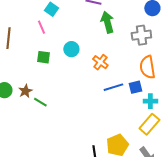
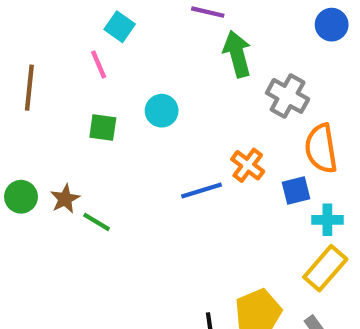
gray cross: (141, 35) -> (288, 96), moved, turned 36
orange cross: (100, 62) -> (248, 165), moved
blue line: (113, 87) -> (201, 190), moved

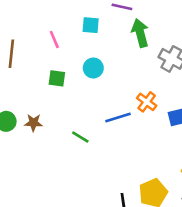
cyan square: (120, 27) -> (91, 25), moved, turned -30
brown star: (65, 199) -> (33, 123), turned 30
green line: (97, 222) -> (80, 137), moved

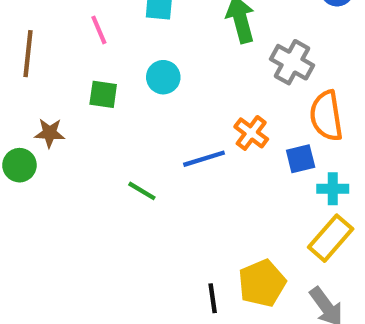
brown star: (33, 123) -> (50, 133), moved

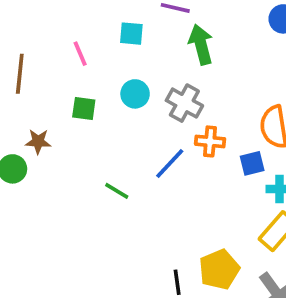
gray cross: (292, 62) -> (184, 103), moved
orange cross: (251, 133) -> (210, 141), turned -32
blue line: (204, 159) -> (170, 163), turned -30

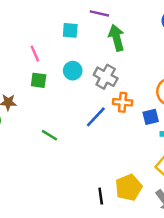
pink line: (80, 54) -> (35, 54), moved
green line: (117, 191) -> (50, 135), moved

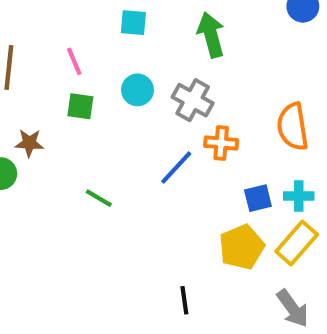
blue square: (151, 117) -> (258, 198), moved
yellow pentagon: (129, 188) -> (242, 247), moved

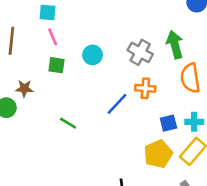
cyan square: (133, 23) -> (47, 12), moved
green arrow: (211, 35) -> (175, 45), moved
gray cross: (193, 100) -> (140, 52), moved

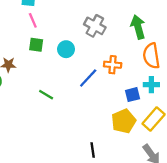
gray cross: (140, 52) -> (95, 26), moved
cyan circle: (93, 55) -> (66, 49), moved
cyan cross: (194, 122) -> (151, 85), moved

